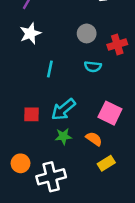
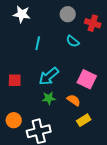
white star: (30, 33) -> (22, 14), turned 30
red cross: (117, 45) -> (93, 23), turned 35
cyan semicircle: (93, 67) -> (73, 41), turned 32
red square: (32, 114) -> (15, 80), moved

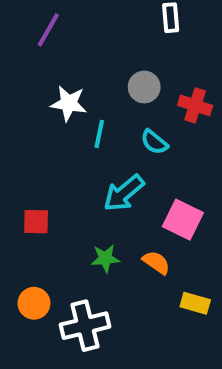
white star: (22, 14) -> (69, 103), moved
cyan line: (38, 43) -> (99, 134), moved
cyan arrow: (49, 76) -> (124, 193), moved
yellow rectangle: (84, 120) -> (195, 303), moved, turned 48

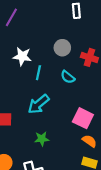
cyan arrow: (124, 193) -> (38, 104), moved
orange semicircle: (156, 262) -> (89, 141), moved

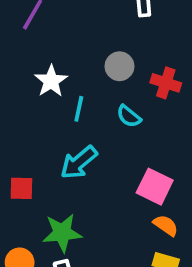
white star: (22, 56) -> (51, 81), turned 30
green star: (42, 139) -> (62, 233), moved, size x1.5

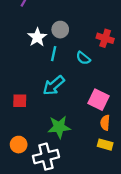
gray circle: (119, 66) -> (60, 30), moved
orange semicircle: (166, 225) -> (105, 123), turned -120
green star: (62, 233) -> (59, 127), moved

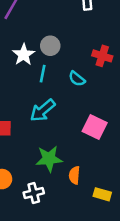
orange semicircle: (105, 123) -> (74, 175), moved
yellow rectangle: (105, 145) -> (102, 194), moved
white cross: (46, 157) -> (34, 193), size x0.7

